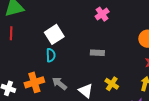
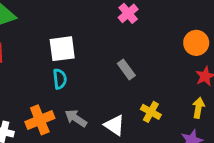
white square: (54, 34) -> (62, 49), turned 30
gray rectangle: (97, 53) -> (126, 69), turned 56

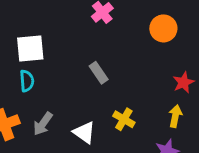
orange circle: (196, 43) -> (163, 28), moved
gray arrow: (76, 118) -> (43, 124), turned -90

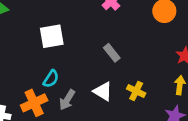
cyan semicircle: (27, 81) -> (51, 79), moved, turned 42
white triangle: (84, 132) -> (103, 91), moved

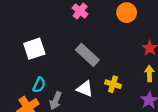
gray rectangle: (112, 53) -> (87, 55), size x1.5

